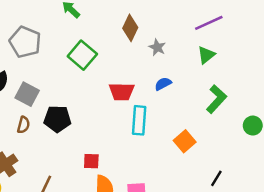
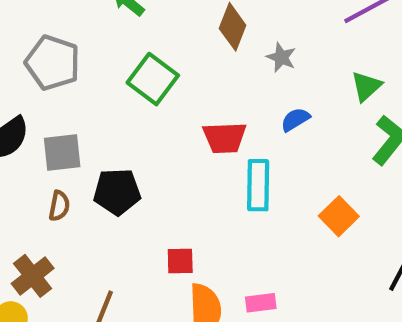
green triangle: (206, 55) -> (366, 86), moved
gray square: (27, 94) -> (62, 153), turned -30

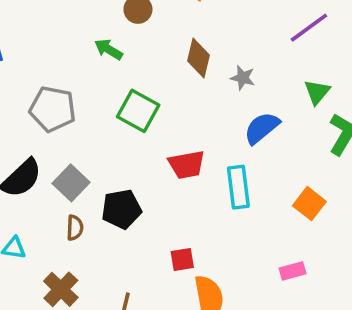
blue semicircle: (295, 119) -> (262, 128), size x1.5
red trapezoid: (225, 138) -> (187, 165), moved
gray square: (62, 153) -> (71, 183), turned -32
pink rectangle: (261, 303) -> (293, 271), moved

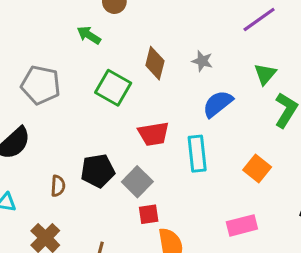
brown diamond: (198, 58) -> (155, 63), moved
gray square: (71, 183) -> (137, 182), moved
pink rectangle: (293, 271) -> (242, 225), size x1.4

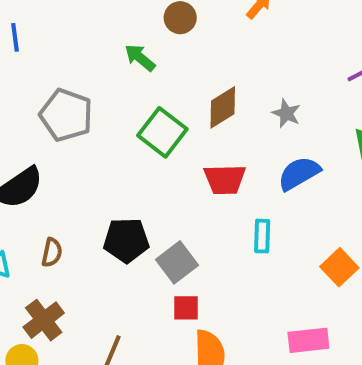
brown diamond: (155, 63) -> (223, 107), turned 36
red trapezoid: (154, 134) -> (225, 179), moved
cyan rectangle: (197, 154) -> (262, 236), size x0.7
brown semicircle: (58, 186) -> (52, 252), moved

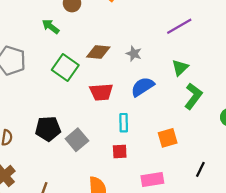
brown diamond: (223, 107) -> (98, 52), turned 40
orange square: (339, 267) -> (168, 138), turned 30
red square: (186, 308) -> (120, 151), moved

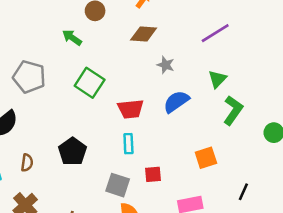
brown diamond: (98, 52) -> (144, 34), moved
cyan rectangle: (124, 123) -> (128, 144), moved
black pentagon: (48, 129) -> (72, 151), turned -30
gray square: (77, 140) -> (118, 185), moved, turned -30

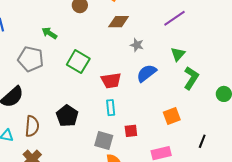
green arrow: (72, 38) -> (49, 33), moved
brown semicircle: (27, 163) -> (32, 126), size x1.5

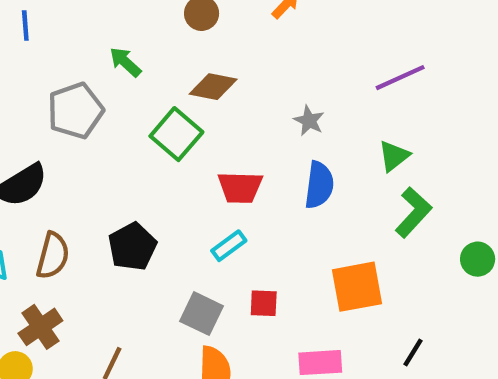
brown diamond: (119, 22) -> (213, 87), moved
gray pentagon: (31, 59) -> (75, 111), turned 30
blue semicircle: (147, 73) -> (319, 185), turned 125
cyan rectangle: (111, 108) -> (229, 246), turned 49
orange square: (172, 116) -> (357, 287), size x1.4

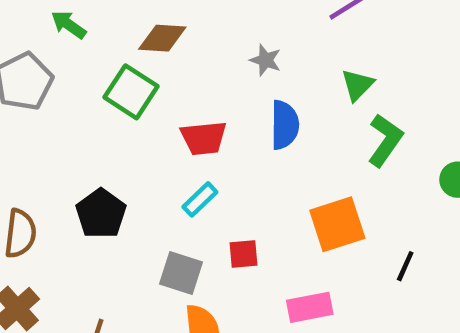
black line: (413, 353) -> (405, 266), moved

